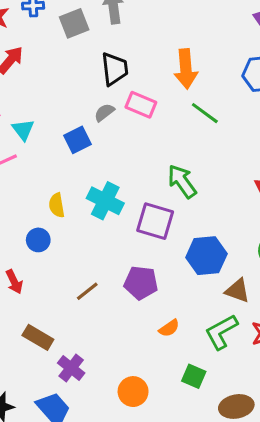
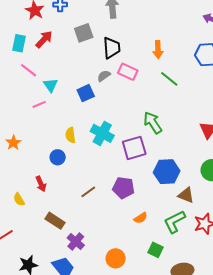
gray square: (74, 23) -> (84, 33), moved
orange arrow: (186, 69) -> (158, 50), size x0.7
purple square: (155, 221) -> (134, 148), turned -35

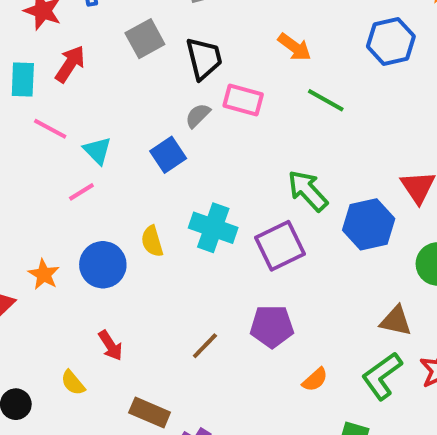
orange arrow: (158, 50) -> (294, 47), turned -42
blue circle: (58, 157) -> (103, 265), moved, size x1.5
blue hexagon: (167, 172) -> (369, 224), moved

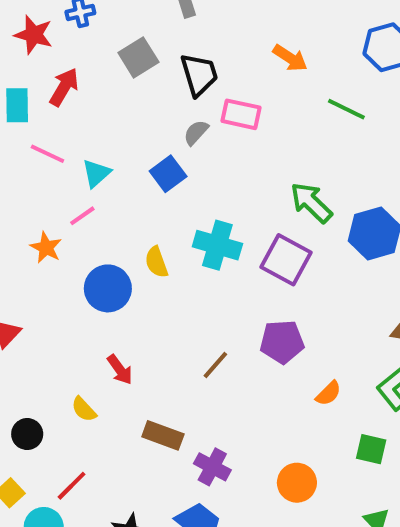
green line: (326, 100) -> (346, 109), moved
cyan triangle: (97, 151) -> (96, 173), turned 36
purple square: (280, 246) -> (286, 260), turned -33
orange star: (44, 274) -> (46, 248), moved

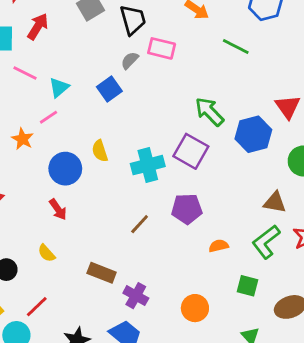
cyan cross: (217, 245) -> (148, 165), moved, turned -32
red arrow: (120, 370) -> (58, 209), moved
orange semicircle: (328, 393) -> (219, 246), turned -150

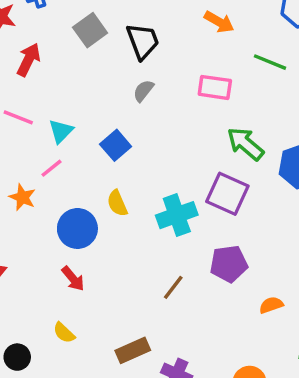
pink rectangle: (162, 48) -> (215, 87), moved
blue square: (109, 89) -> (116, 145), moved
brown rectangle: (102, 273) -> (133, 350), turned -40

